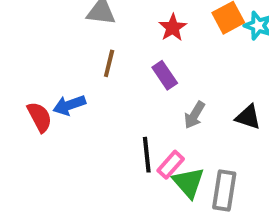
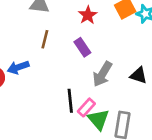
gray arrow: (194, 115) -> (102, 74), size x1.4

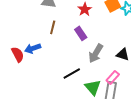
black line: (70, 101) -> (72, 73), turned 66
pink rectangle: (86, 107) -> (113, 77), moved

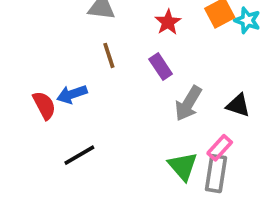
brown line: (53, 27) -> (109, 55), turned -32
black line: (72, 73) -> (79, 155), moved

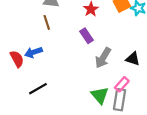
brown line: (109, 55) -> (47, 22), moved

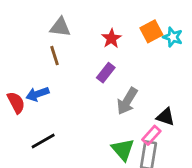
purple rectangle: (86, 36) -> (106, 73), turned 72
black triangle: (133, 59) -> (166, 117), moved

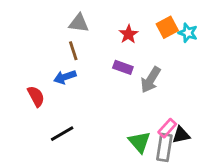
purple rectangle: (106, 73) -> (123, 67), turned 72
blue arrow: (37, 94) -> (65, 77), moved
gray arrow: (127, 101) -> (151, 80), moved
black triangle: (166, 117) -> (181, 135), moved, turned -30

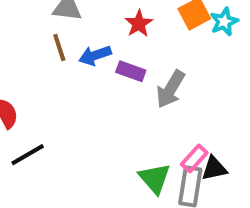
cyan star: (188, 33) -> (224, 22), turned 30
blue arrow: (65, 77) -> (95, 55), moved
black line: (62, 134) -> (28, 155), moved

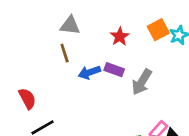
blue arrow: (95, 55) -> (89, 72), moved

